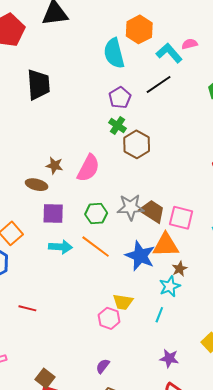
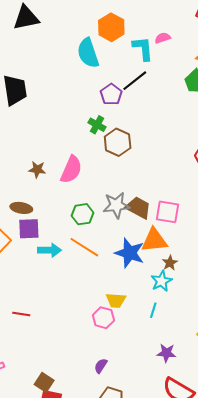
cyan L-shape: (169, 53) -> (143, 48), turned 40
purple pentagon: (120, 98) -> (111, 94), moved
brown ellipse: (37, 185) -> (21, 208), moved
purple square: (53, 213) -> (29, 229), moved

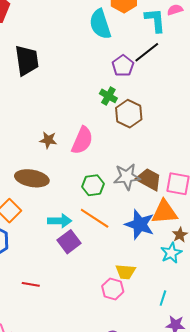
brown ellipse: (21, 208) -> (32, 178), size x1.5
purple square: (29, 229) -> (69, 242), moved, turned -35
cyan line: (153, 310) -> (163, 298), moved

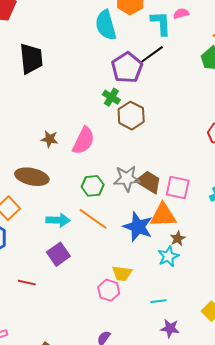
purple pentagon: (123, 66) -> (127, 67), size x1.4
purple square: (69, 242) -> (58, 254), moved
cyan line: (163, 298) -> (158, 301), turned 63

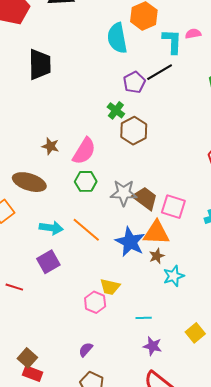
purple pentagon: (127, 67) -> (134, 82), size x0.7
green hexagon: (93, 186) -> (86, 181), moved
brown star: (178, 238) -> (157, 256), moved
cyan star: (168, 256) -> (174, 276), moved

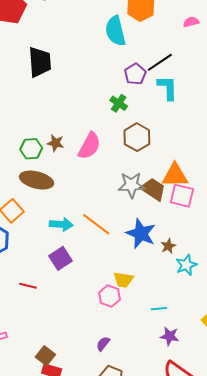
cyan L-shape: (172, 41) -> (168, 88), moved
brown hexagon: (134, 131) -> (137, 137), moved
green hexagon: (86, 181) -> (31, 149), moved
orange triangle: (156, 233) -> (175, 175), moved

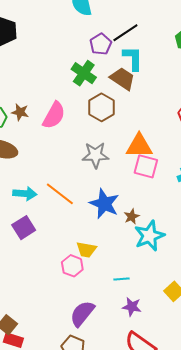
green cross: (119, 103) -> (84, 73), size x1.4
brown trapezoid: (153, 189) -> (122, 79), moved
cyan star: (186, 265) -> (149, 236), size x1.4
purple semicircle: (103, 344) -> (82, 314), moved, size x1.8

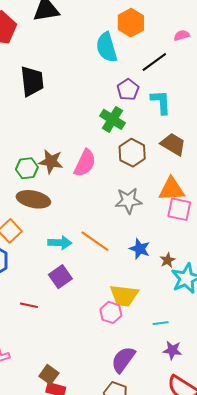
black line: (125, 33) -> (154, 62), moved
brown trapezoid: (122, 79) -> (173, 144), moved
brown star: (20, 112) -> (51, 162), size x1.4
blue star: (104, 204) -> (140, 249), size x0.7
yellow trapezoid: (86, 250) -> (124, 296), size x1.4

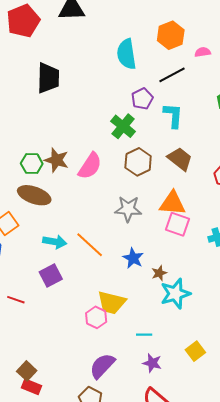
orange hexagon: (131, 23) -> (171, 35), moved

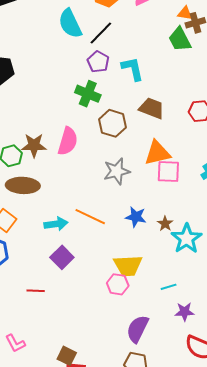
black line: (172, 75) -> (101, 33), moved

